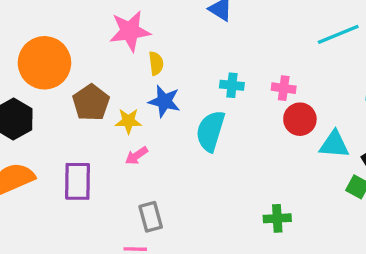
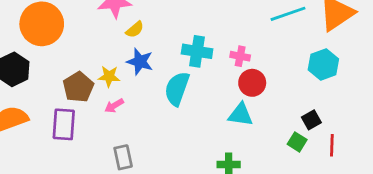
yellow semicircle: (156, 63) -> (135, 30), turned 54
cyan cross: (232, 85) -> (197, 51), size x1.5
brown pentagon: (91, 103) -> (78, 87), moved
cyan triangle: (334, 144) -> (241, 115), moved

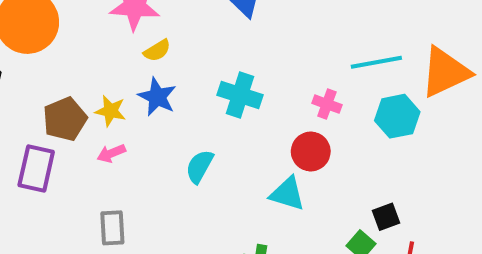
pink cross: (240, 56) -> (327, 104), moved
cyan hexagon: (323, 64) -> (397, 116), moved
cyan semicircle: (177, 89) -> (199, 166), moved, size x0.7

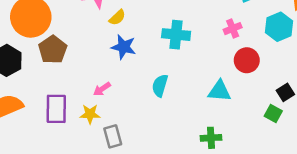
pink cross: (327, 104) -> (233, 29), turned -30
yellow star: (111, 111) -> (90, 114), moved
brown pentagon: (65, 119) -> (53, 50), moved
red circle: (311, 151) -> (247, 60), moved

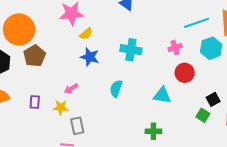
purple rectangle: (56, 109) -> (35, 102), size x0.6

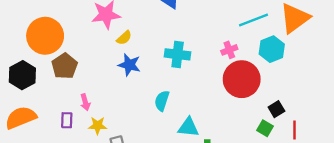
red circle: (185, 73) -> (242, 79), size x1.6
pink arrow: (71, 89) -> (85, 102), moved, turned -72
cyan triangle: (162, 95) -> (188, 127), moved

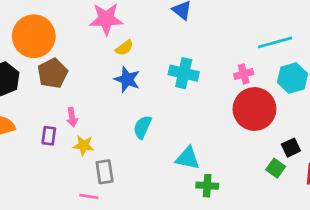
cyan semicircle: (162, 101) -> (142, 127), moved

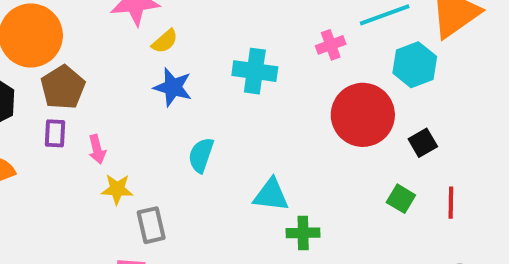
pink cross: (244, 74) -> (331, 45), moved
purple rectangle: (49, 136) -> (55, 133), moved
black square: (291, 148) -> (423, 143), moved

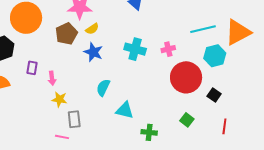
pink cross: (331, 45) -> (168, 49), moved
brown pentagon: (63, 87) -> (66, 34), moved
black square: (423, 143) -> (214, 95), turned -32
cyan triangle: (271, 195) -> (125, 110), moved
green square: (401, 199) -> (187, 120), moved

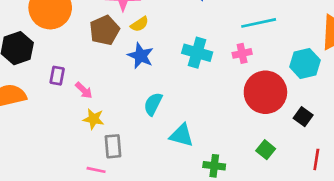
cyan line: (203, 29) -> (259, 23), moved
pink arrow: (52, 78) -> (84, 90), turned -40

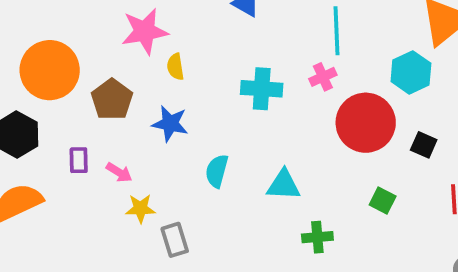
cyan line: (259, 23) -> (336, 31), turned -68
yellow semicircle: (139, 24) -> (175, 67), turned 126
brown pentagon: (104, 30) -> (112, 100), moved
blue star: (141, 56) -> (170, 124), moved
cyan triangle: (182, 135) -> (284, 185), moved

